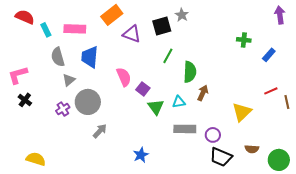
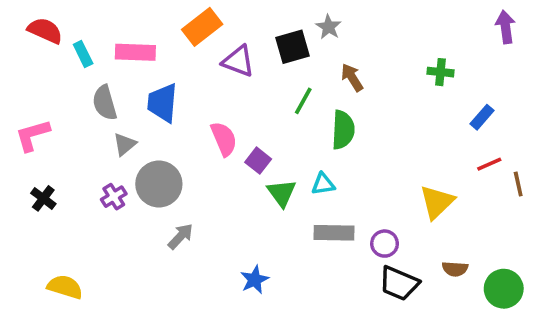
blue rectangle: (269, 55) -> (482, 117), moved
brown arrow: (203, 93) -> (352, 77), moved, turned -56
black cross: (25, 100) -> (43, 198), moved

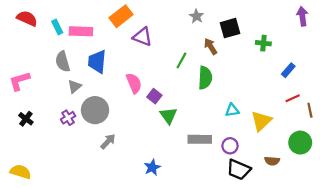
black square: (292, 47) -> (230, 28), moved
cyan rectangle: (83, 54) -> (57, 27), moved
cyan triangle: (323, 184) -> (232, 110), moved
yellow semicircle: (65, 287) -> (21, 172), moved
green circle: (504, 289) -> (300, 143), moved

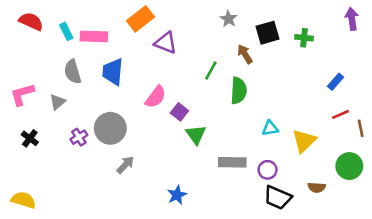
green cross: (263, 43) -> (304, 38), moved
pink semicircle: (134, 83) -> (156, 97), turned 60
gray triangle: (75, 86) -> (57, 102), moved

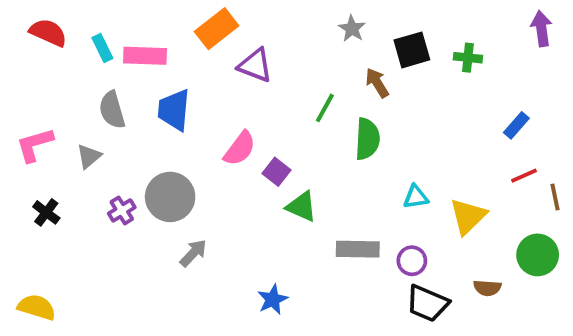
green triangle: (196, 135) -> (302, 207), turned -30

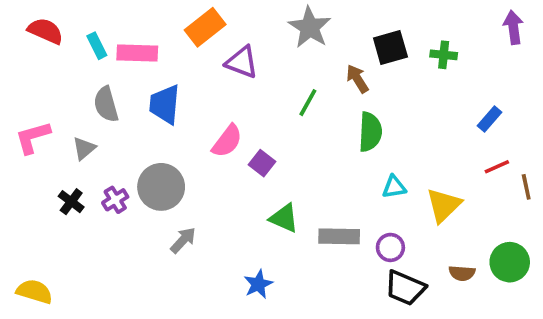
gray star: (352, 29) -> (310, 27), moved, size x1.6
green semicircle: (367, 139) -> (370, 132), moved
green triangle: (302, 207) -> (284, 218), moved
black cross: (46, 212) -> (71, 202), moved
green circle: (538, 255) -> (510, 262), moved

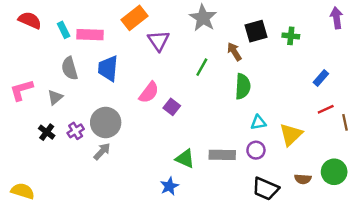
purple triangle: (242, 62) -> (159, 41), turned 35
green triangle: (284, 218) -> (185, 159), moved
gray arrow: (183, 240) -> (102, 151), moved
purple circle: (390, 247) -> (256, 150), moved

